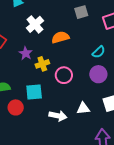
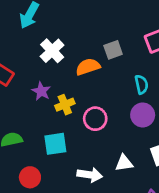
gray square: (81, 12) -> (113, 50), moved
cyan semicircle: (99, 52) -> (141, 84), turned -56
red circle: (16, 107) -> (30, 177), moved

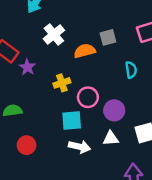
purple star: (41, 91) -> (27, 67), moved
purple circle: (143, 115) -> (114, 110), moved
cyan square: (55, 144) -> (72, 121), moved

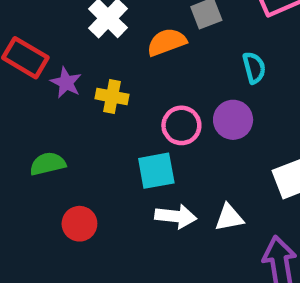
yellow cross: (62, 83) -> (112, 97), moved, turned 35
purple circle: (114, 110) -> (233, 120), moved
white triangle: (111, 138) -> (229, 218), moved

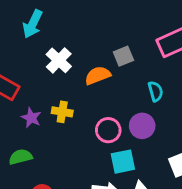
purple star: (66, 83) -> (31, 118), moved
cyan square: (156, 171) -> (123, 162), moved

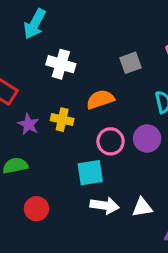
white cross: (59, 60) -> (61, 64), turned -30
orange semicircle: (98, 75) -> (100, 99), moved
cyan square: (123, 162) -> (90, 173), moved

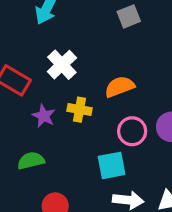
gray square: (130, 63) -> (129, 16), moved
white cross: (61, 64) -> (62, 65), moved, turned 32

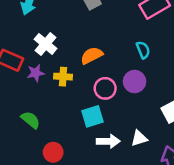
purple star: (44, 116) -> (36, 73), moved, turned -30
green semicircle: (31, 161) -> (31, 120), turned 60

